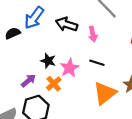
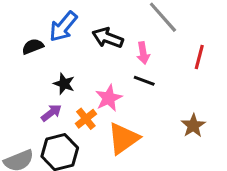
black star: (48, 61) -> (64, 84), moved
black line: (97, 63) -> (144, 81), moved
orange triangle: (105, 93) -> (123, 138), moved

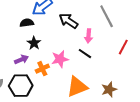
black semicircle: (33, 46) -> (27, 23), moved
orange triangle: (123, 138) -> (77, 87), moved

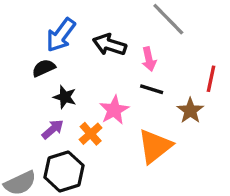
red line: (123, 47) -> (211, 79), moved
brown star: (109, 89) -> (190, 111), moved

